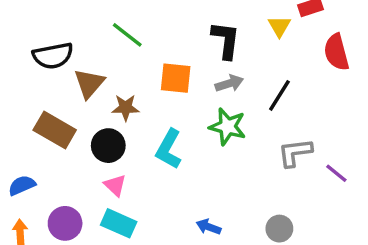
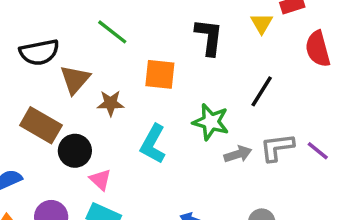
gray arrow: (229, 83) -> (238, 154), moved
black circle: (108, 146) -> (75, 151), moved
purple line: (336, 173) -> (318, 151), moved

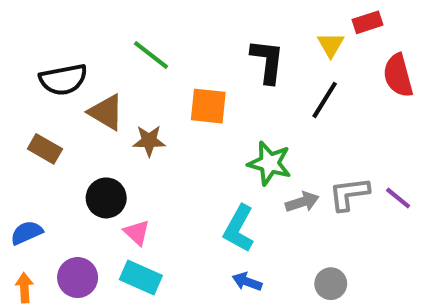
brown triangle: (75, 79) -> (106, 112), turned -40
black line: (262, 91) -> (325, 100), moved
brown rectangle: (41, 125) -> (45, 149), moved, size x0.7
cyan L-shape: (153, 144) -> (239, 229), moved

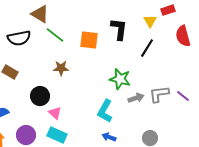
green line: (151, 55) -> (55, 35), moved
orange square: (208, 106) -> (89, 40), moved
brown triangle: (106, 112) -> (40, 14), moved

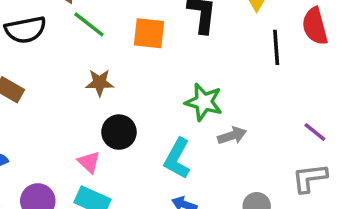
black line: (147, 48) -> (276, 47), moved, turned -36
gray L-shape: (159, 94) -> (310, 178), moved
black circle: (40, 96) -> (119, 132), moved

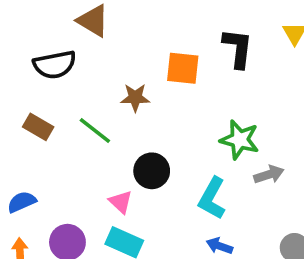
green line: (89, 24) -> (95, 131), moved
brown star: (100, 83) -> (135, 98), moved

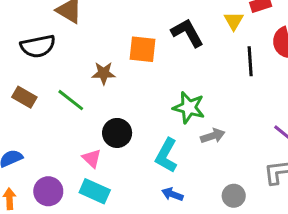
black L-shape: (238, 48) -> (187, 33), turned -36

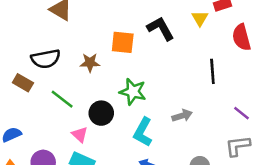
black semicircle: (38, 46) -> (46, 59), moved
black line: (250, 61) -> (212, 71), moved
green line: (71, 100) -> (62, 99), moved
green star: (189, 108) -> (133, 92), moved

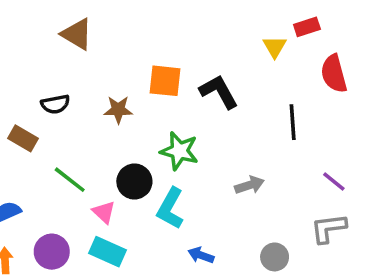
black L-shape: (161, 28) -> (219, 92), moved
black semicircle: (46, 59) -> (55, 104), size x0.7
green line: (62, 99) -> (70, 180), moved
cyan L-shape: (143, 132) -> (170, 208), moved

